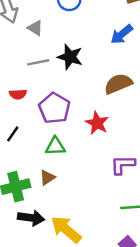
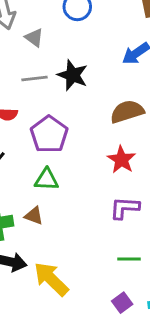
red star: (97, 123) -> (121, 160), moved
brown triangle: (47, 178) -> (34, 216), turned 49

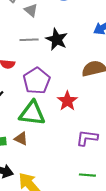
red star: (121, 160) -> (67, 101), moved
green triangle: (46, 180) -> (32, 113), size x1.5

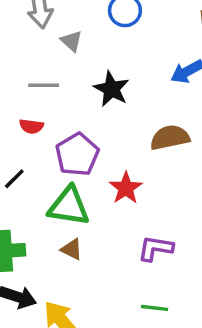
gray line: (29, 40) -> (44, 85), moved
brown triangle: (21, 139) -> (72, 249), moved

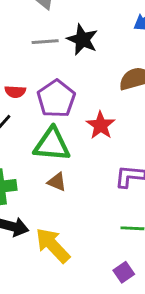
gray line: (44, 85) -> (45, 42), moved
red semicircle: (31, 126) -> (15, 92), moved

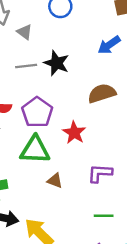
brown triangle: (57, 182) -> (55, 181), moved

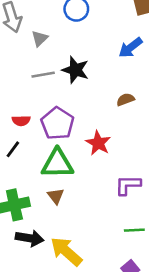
gray triangle: (25, 32) -> (40, 38), turned 42
brown semicircle: (102, 93) -> (125, 100), size x0.6
brown triangle: (55, 181) -> (56, 196), moved, turned 35

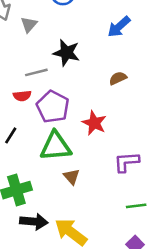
gray line: (43, 75) -> (36, 72), moved
red semicircle: (21, 121) -> (22, 96), moved
brown triangle: (56, 196) -> (72, 177), moved

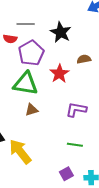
black star: (66, 53) -> (61, 32), moved
brown semicircle: (118, 78) -> (84, 59), moved
brown triangle: (72, 177) -> (32, 110), turned 40

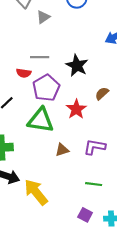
brown semicircle: (84, 59) -> (102, 93), turned -32
brown triangle: (32, 110) -> (62, 150), moved
purple square: (66, 174) -> (85, 215), turned -32

